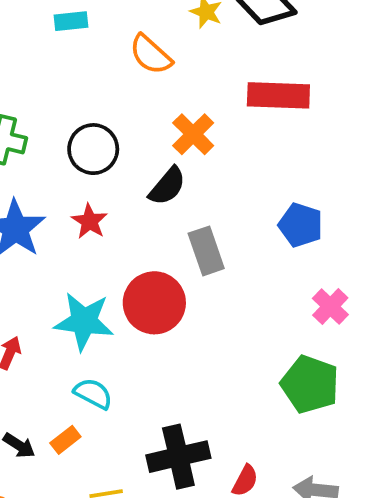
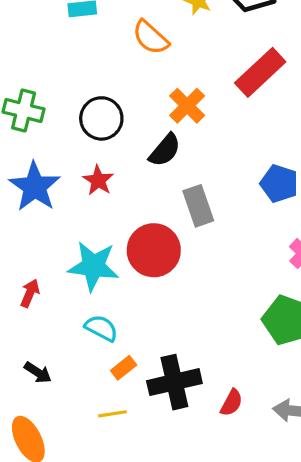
red rectangle: (278, 95) -> (260, 72), turned -45
orange rectangle: (65, 440) -> (124, 368), moved

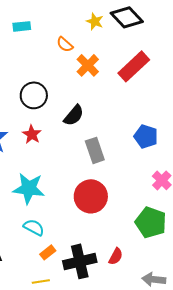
orange semicircle: (151, 37) -> (65, 44), size x0.7
orange cross: (187, 106) -> (88, 65), moved
red circle: (154, 250) -> (91, 196), moved
red semicircle: (232, 403) -> (116, 256), moved

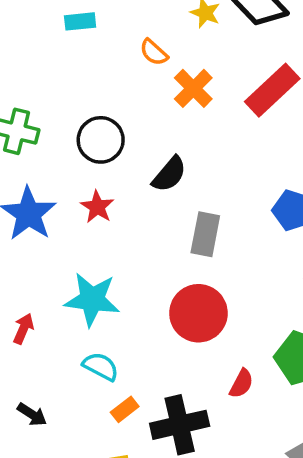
gray rectangle: (95, 150) -> (205, 234), turned 30
red semicircle: (116, 256) -> (241, 384), moved

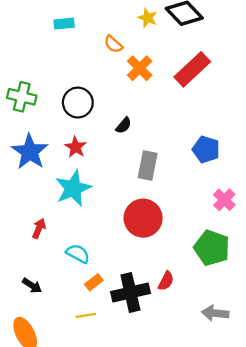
black semicircle: (169, 174) -> (124, 125), size x0.7
cyan star: (92, 300) -> (73, 188), moved, turned -30
red arrow: (23, 329) -> (39, 228), moved
red semicircle: (241, 384) -> (166, 281), moved

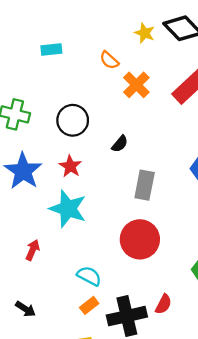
cyan rectangle: (64, 24) -> (51, 50), moved
cyan star: (73, 188) -> (68, 209), turned -30
cyan semicircle: (78, 254) -> (89, 276), moved

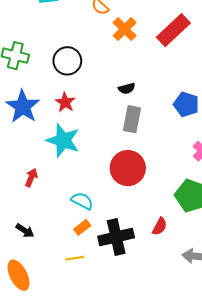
black semicircle: (120, 144) -> (127, 88), moved, turned 35
red semicircle: (163, 304) -> (160, 226), moved

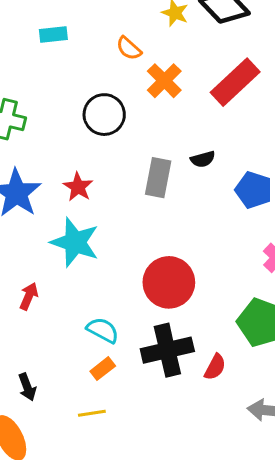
black circle: (67, 61) -> (104, 115), moved
black semicircle: (127, 88) -> (203, 159), moved
gray rectangle: (132, 119) -> (158, 178), moved
black arrow: (25, 231) -> (27, 387), moved, turned 36
black cross: (116, 237) -> (167, 350), moved

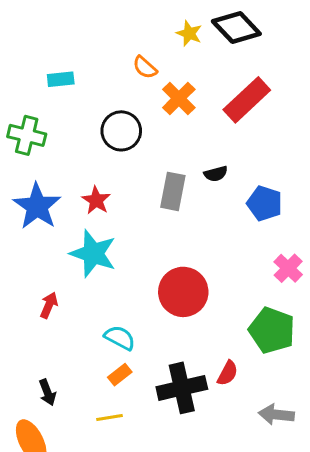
cyan rectangle: (53, 34) -> (61, 79), moved
black cross: (167, 350) -> (182, 388), moved

